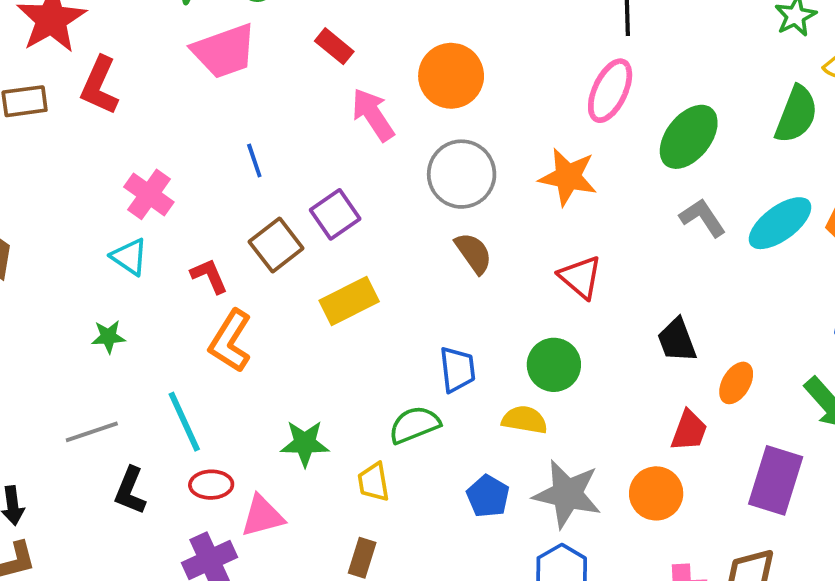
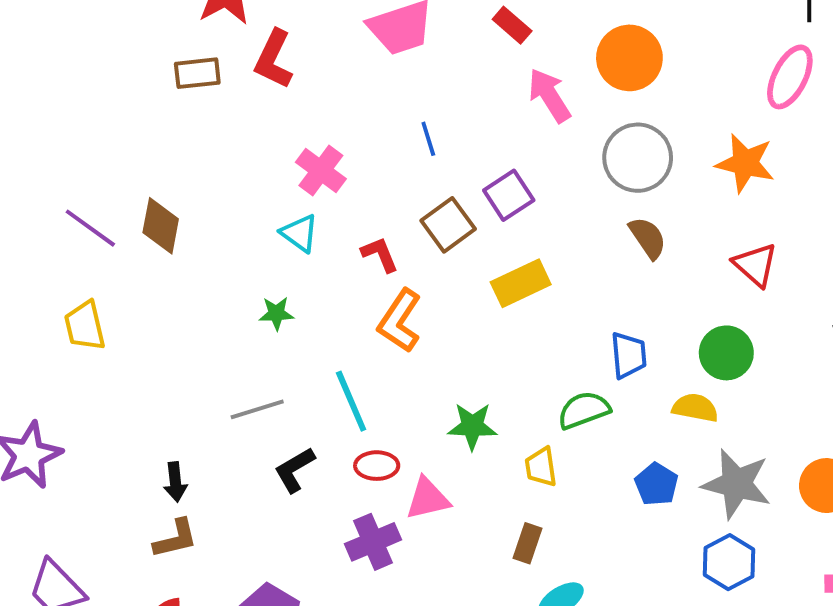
black L-shape: (130, 491) -> (295, 470), turned 36

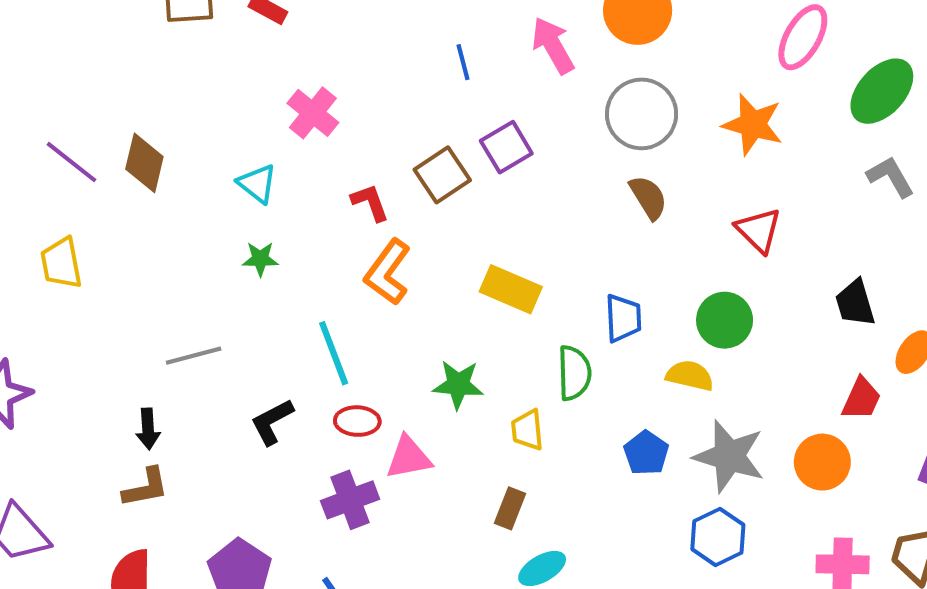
blue line: (428, 139) -> (463, 62), moved
cyan triangle: (300, 233) -> (257, 184), moved
yellow rectangle: (521, 283) -> (511, 289), moved, turned 46
gray line: (257, 409) -> (194, 356), moved
green semicircle: (584, 410) -> (574, 373), turned 106

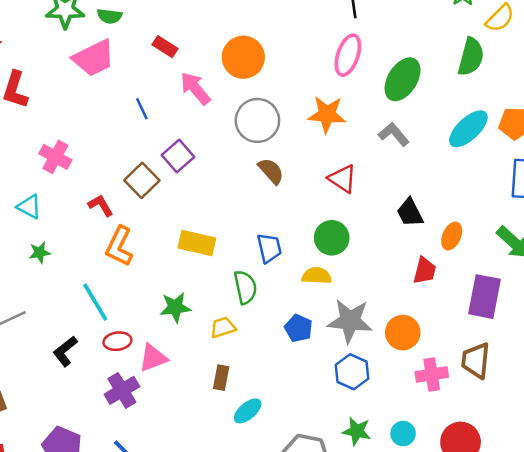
gray L-shape: (891, 177) -> (394, 134), moved
yellow trapezoid: (527, 430) -> (223, 327), turned 88
orange circle: (822, 462) -> (403, 333), moved

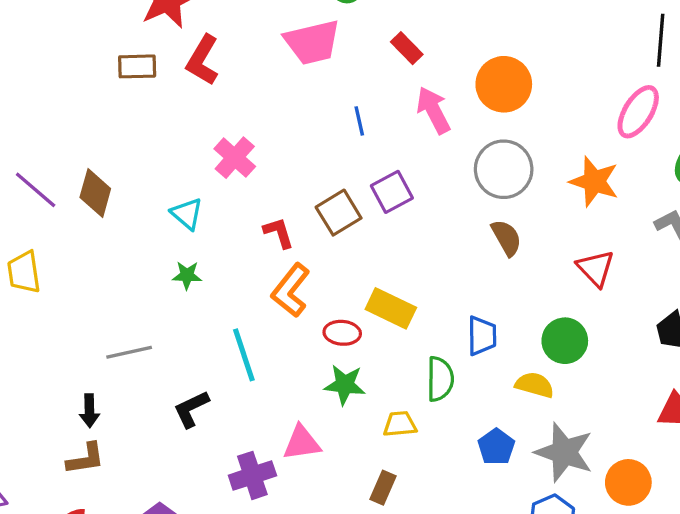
red ellipse: (117, 341) -> (342, 333), moved

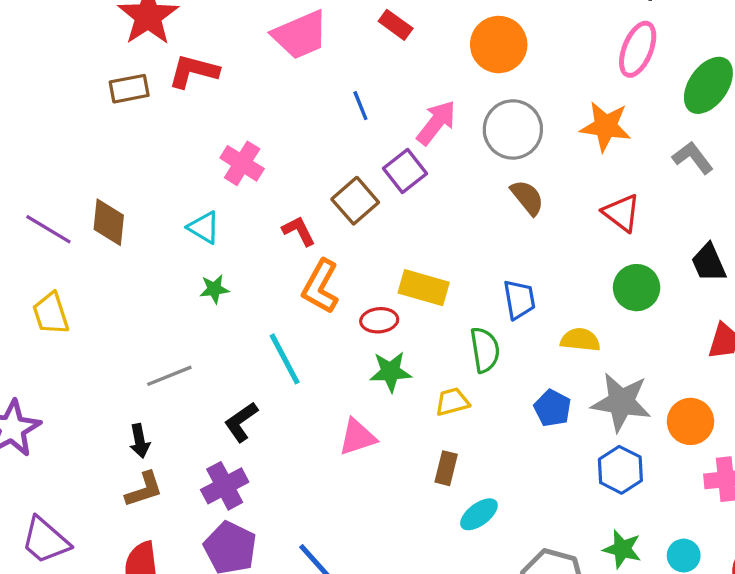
red L-shape: (203, 60) -> (193, 71), turned 84
pink arrow: (433, 110) -> (436, 123), moved, turned 75
green circle: (565, 341) -> (637, 288), moved
purple cross: (252, 475) -> (225, 486), moved

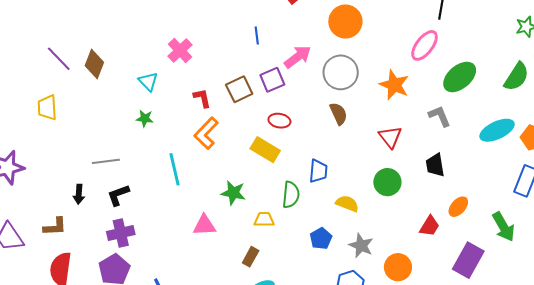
black trapezoid: (709, 263) -> (435, 165), moved
red ellipse: (379, 320) -> (279, 121), moved
gray star: (621, 402) -> (361, 246), size x0.7
black L-shape: (241, 422) -> (118, 195), moved
brown L-shape: (144, 490) -> (55, 227), moved

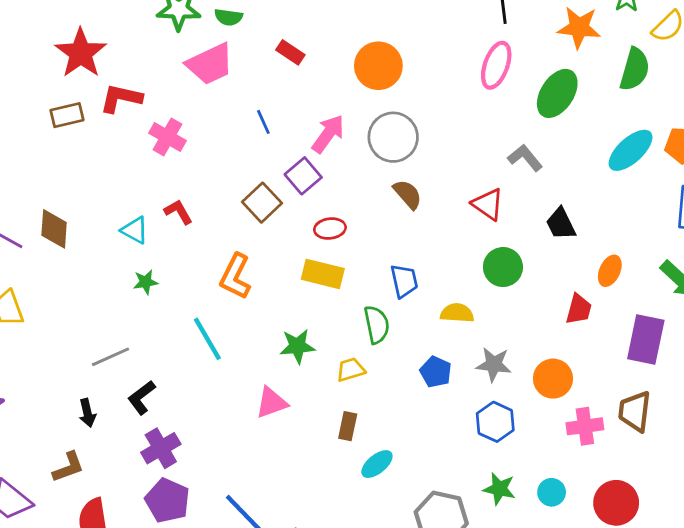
pink cross: (180, 50) -> (167, 137), moved
orange star: (394, 85) -> (579, 27), moved
red L-shape: (202, 98) -> (178, 212), moved
gray L-shape: (440, 116) -> (525, 158), moved

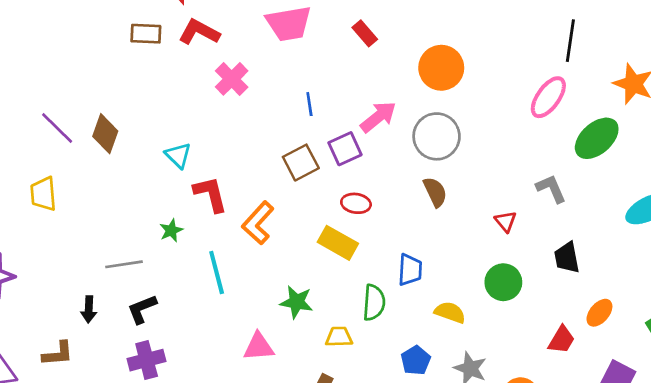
blue line: (263, 122) -> (309, 104), moved
red triangle: (488, 204) -> (506, 221), size x0.7
red L-shape: (178, 212) -> (210, 194), moved, size x1.4
green star: (146, 282) -> (171, 230), moved, turned -30

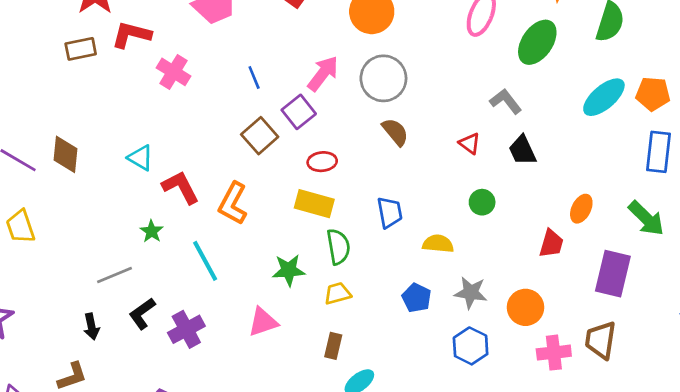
black trapezoid: (567, 258) -> (522, 150), moved
green circle: (503, 282) -> (482, 202), size x0.7
green semicircle: (374, 303) -> (338, 247), moved
purple cross: (147, 360) -> (186, 329), moved

